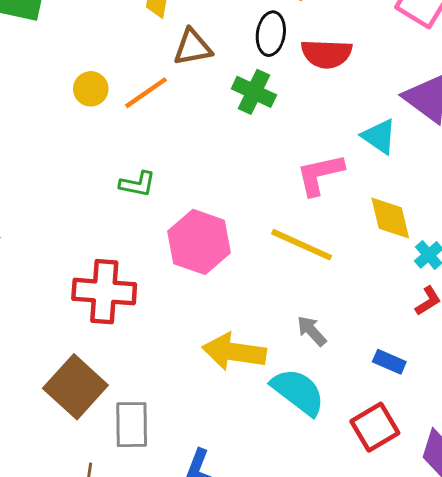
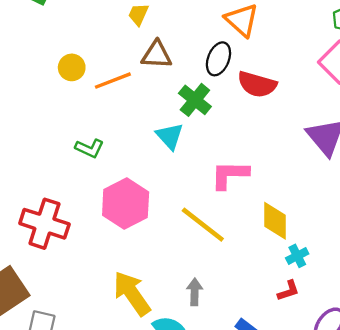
cyan triangle: (379, 136) -> (170, 136), moved
gray arrow: (312, 331) -> (195, 292), turned 30
yellow arrow: (234, 352) -> (132, 293), turned 33

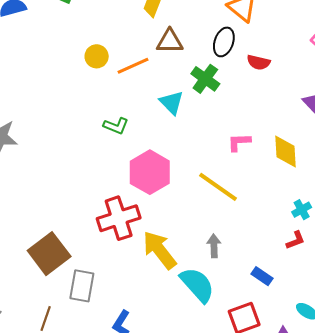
red semicircle: (257, 84) -> (259, 62), size x0.7
cyan triangle: (170, 136) -> (172, 103), moved
pink L-shape: (230, 175) -> (239, 142), size x0.7
yellow diamond: (275, 221) -> (286, 151), moved
red cross: (44, 224) -> (119, 218), moved, turned -33

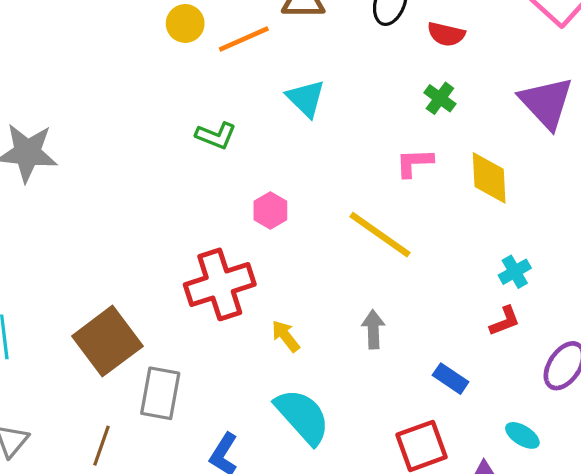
green cross: (205, 79) -> (440, 98), moved, size x0.7
pink hexagon: (150, 172) -> (270, 211), size x0.5
yellow arrow: (160, 250) -> (286, 336), size x0.5
cyan semicircle: (197, 285) -> (302, 416), moved

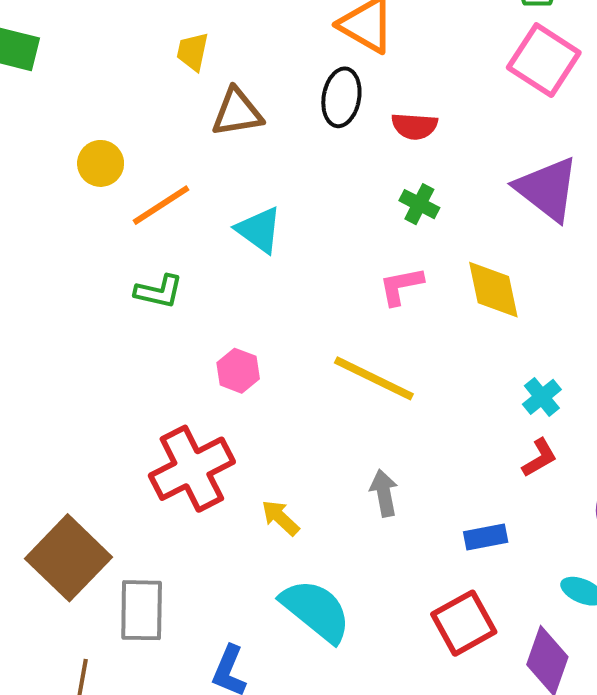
orange line: (244, 39) -> (161, 205), moved
blue rectangle: (451, 379) -> (486, 537), turned -36

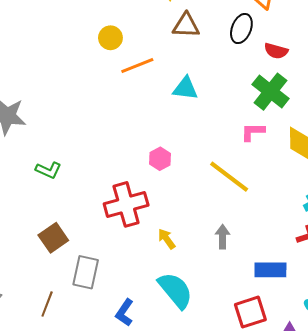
green cross: (419, 204) -> (271, 92), size x1.8
cyan triangle: (259, 230) -> (185, 88), turned -40
green L-shape: (159, 291) -> (48, 170), moved
blue rectangle: (486, 537) -> (270, 270), size x1.4
brown square: (68, 558) -> (53, 238), size x0.7

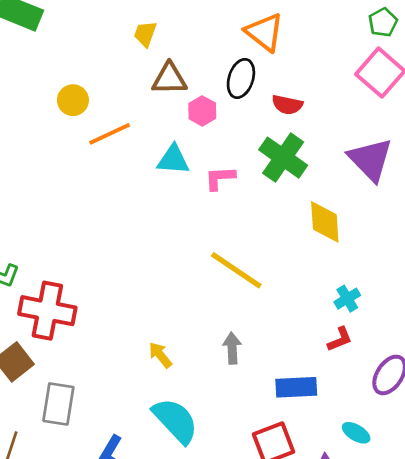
pink L-shape: (253, 132) -> (220, 178), moved
pink hexagon: (160, 159) -> (202, 111), moved
red cross: (126, 204) -> (47, 311), moved, turned 30

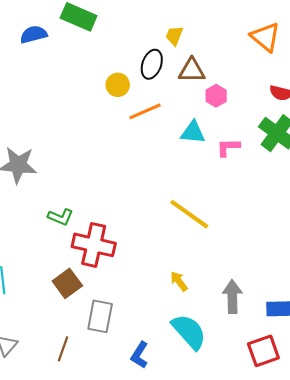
black ellipse: (241, 78) -> (152, 64), moved
yellow line: (236, 270) -> (189, 214), moved
gray arrow: (232, 348) -> (232, 297), moved, size x1.4

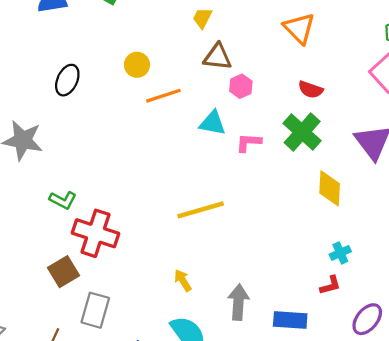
black ellipse: (152, 64) -> (67, 80), moved
yellow line: (189, 214) -> (201, 210), turned -57

